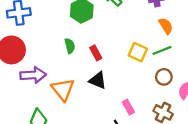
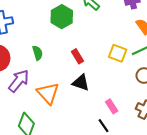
green semicircle: (70, 46) -> (38, 53), moved
purple arrow: (33, 75) -> (19, 81), turned -45

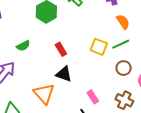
green semicircle: (38, 53) -> (23, 46), turned 80
orange triangle: (48, 93) -> (44, 94), moved

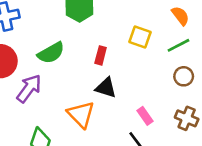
green semicircle: (23, 46) -> (51, 53), size x1.5
yellow square: (99, 47) -> (140, 37), moved
red rectangle: (61, 49) -> (101, 55), turned 48

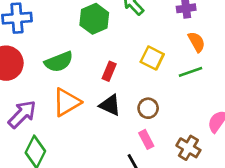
brown circle: (184, 76) -> (148, 108), moved
purple arrow: (29, 88) -> (22, 114), moved
orange triangle: (81, 114) -> (67, 102), moved, turned 36

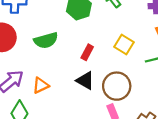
orange triangle: (67, 102) -> (41, 85), moved, size x0.7
brown circle: (148, 108) -> (117, 86), size x1.6

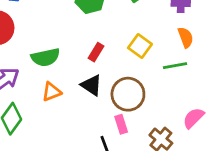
green semicircle: (46, 40) -> (45, 57), moved
orange triangle: (41, 85) -> (52, 92), moved

